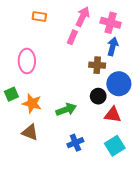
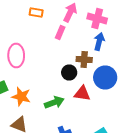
orange rectangle: (39, 17) -> (36, 12), moved
black circle: (98, 96) -> (69, 72), moved
red triangle: (113, 115) -> (82, 94), moved

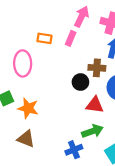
orange rectangle: (36, 12) -> (44, 38), moved
green arrow: (54, 102) -> (92, 131), moved

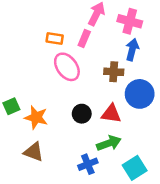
pink ellipse: (23, 63) -> (67, 67), moved, turned -35
black circle: (80, 82) -> (82, 114), moved

